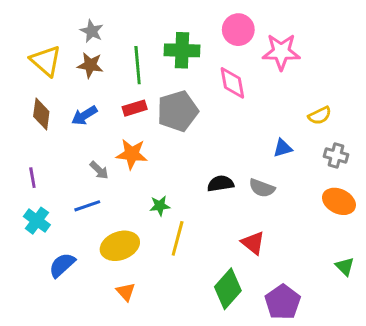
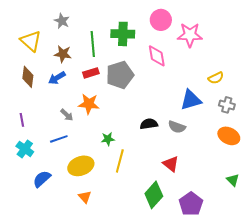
brown star: (90, 65) -> (63, 54), moved
blue triangle: (283, 148) -> (191, 100), size x1.6

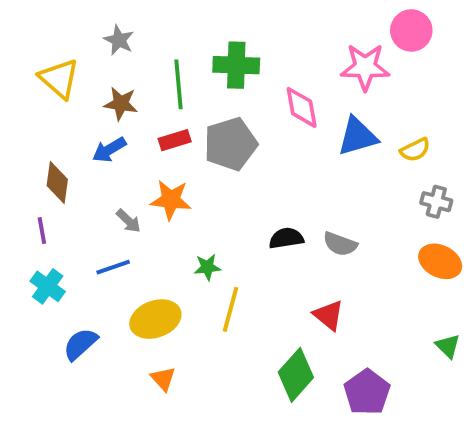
pink circle: (161, 20) -> (411, 30), moved
brown diamond: (28, 77) -> (57, 182), moved
blue triangle: (191, 100) -> (357, 136), moved

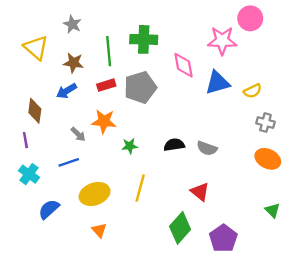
green star: (207, 267) -> (130, 146), moved

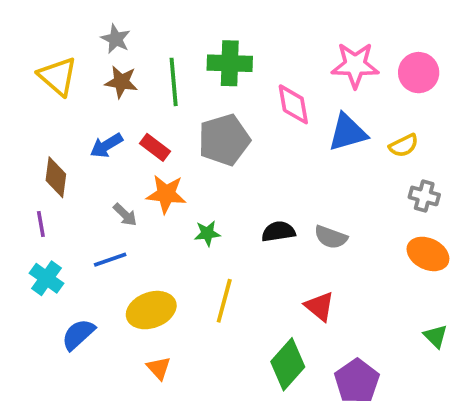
pink circle: (250, 18) -> (419, 73), moved
brown star: (73, 63) -> (121, 82), moved
red rectangle: (106, 85) -> (155, 147), moved, turned 54

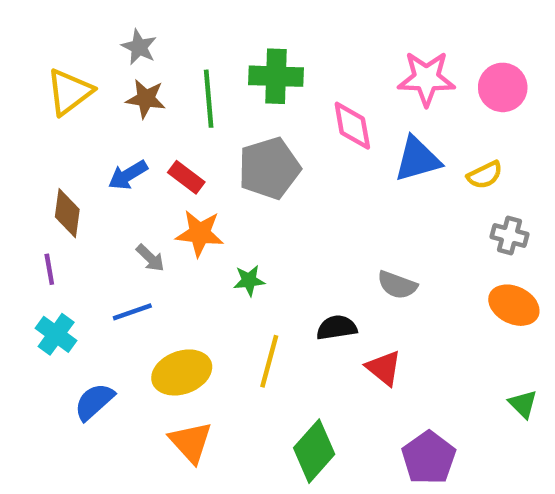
yellow triangle: (58, 76) -> (69, 92), turned 42
black semicircle: (278, 232) -> (337, 328), moved
green diamond: (288, 364) -> (314, 451), moved
orange triangle: (159, 368) -> (191, 442), size x1.5

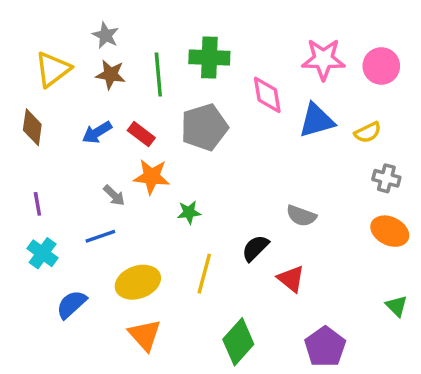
brown diamond: (67, 213) -> (32, 127), moved
black semicircle: (337, 328) -> (255, 248), turned -36

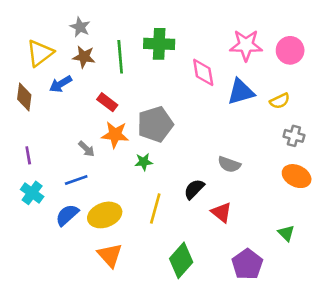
gray pentagon: (204, 127) -> (155, 124), moved
blue arrow: (97, 132) -> (61, 84), moved
blue semicircle: (71, 304) -> (67, 215), moved
green triangle: (397, 306) -> (286, 233), moved

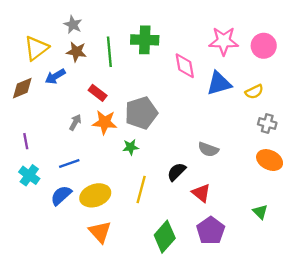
brown diamond: (24, 97) -> (22, 88), turned 60
gray arrow: (87, 149) -> (75, 122), moved, turned -105
purple pentagon: (247, 264) -> (211, 231), moved

